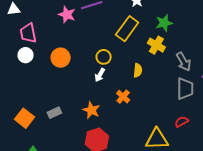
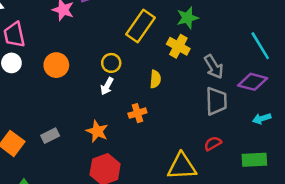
orange cross: (123, 97) -> (137, 113), turned 32

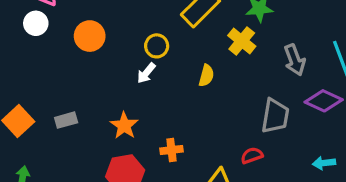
gray arrow: (214, 67) -> (295, 60), moved
orange cross: (137, 113) -> (171, 150), moved
cyan arrow: (262, 119) -> (324, 163), moved
red semicircle: (213, 143) -> (252, 155), moved

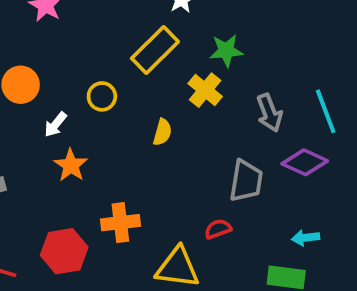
white arrow: (146, 73) -> (55, 124), moved
orange star: (124, 125) -> (71, 165), moved
orange cross: (171, 150) -> (120, 223), size x1.4

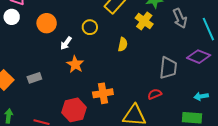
gray arrow: (269, 113) -> (180, 18), moved

